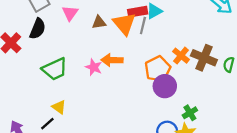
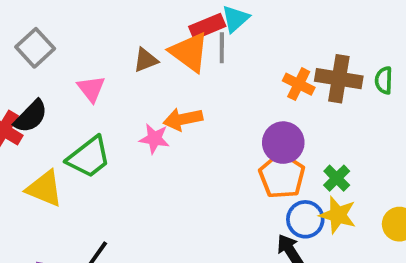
pink triangle: (70, 13) -> (91, 89), moved
black semicircle: (38, 29) -> (31, 116), moved, turned 35
orange pentagon: (158, 69) -> (282, 176), moved
yellow triangle: (59, 107) -> (44, 188), moved, size x1.5

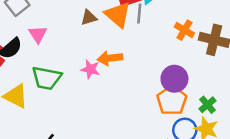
orange cross: (299, 84) -> (184, 30), moved
pink triangle: (91, 89) -> (38, 34), moved
green trapezoid: (89, 157) -> (47, 78), turned 44

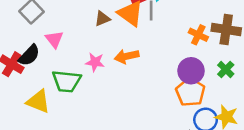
orange cross: (184, 30) -> (198, 35), moved
pink star: (90, 69) -> (95, 62), moved
green cross: (207, 105) -> (226, 69), moved

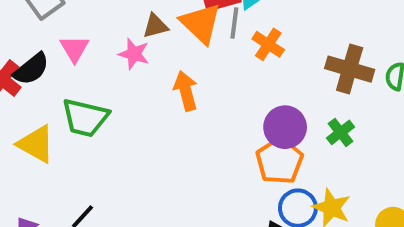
orange cross: (198, 35) -> (268, 44), moved
orange arrow: (127, 56) -> (186, 91), turned 80
pink star: (95, 62) -> (134, 54), moved

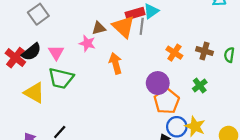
orange cross: (268, 44) -> (174, 53), moved
pink triangle: (75, 49) -> (56, 53), moved
brown cross: (350, 69) -> (204, 51), size x0.7
purple circle: (285, 127) -> (158, 83), moved

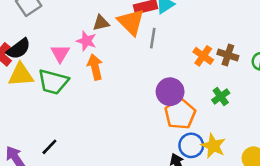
gray line: (142, 26) -> (153, 38), moved
pink triangle: (56, 53) -> (60, 53), moved
orange cross: (174, 53) -> (203, 56), moved
orange arrow: (115, 63) -> (95, 67), moved
yellow triangle: (34, 93) -> (21, 75), moved, turned -35

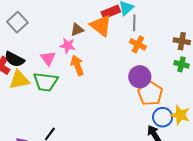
gray line: (153, 38) -> (134, 23), moved
black semicircle: (19, 49) -> (15, 59), turned 72
orange cross: (203, 56) -> (138, 44), moved
green cross: (221, 96) -> (181, 64), moved, turned -32

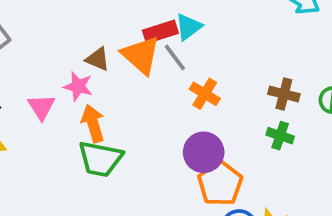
gray line: (134, 23) -> (175, 57), moved, turned -42
brown triangle: (77, 30) -> (98, 59), turned 40
green trapezoid: (46, 82) -> (100, 159), moved

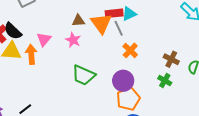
brown triangle: (98, 59) -> (78, 21), turned -40
pink star: (78, 86) -> (73, 40), moved
orange arrow: (93, 123) -> (31, 54), moved
green trapezoid: (100, 159) -> (84, 75), moved

